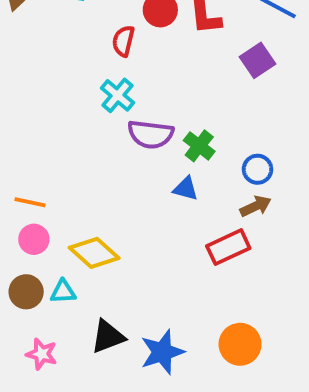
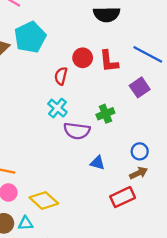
green cross: (199, 146) -> (105, 114), moved, turned 30

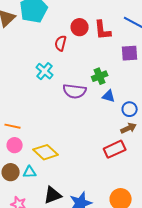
purple square: (140, 87) -> (130, 53), turned 30
cyan cross: (57, 108) -> (45, 71), moved
blue triangle: (97, 163) -> (109, 96), moved

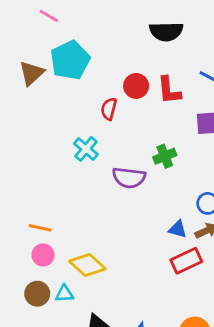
blue triangle: (109, 96) -> (178, 229), moved

